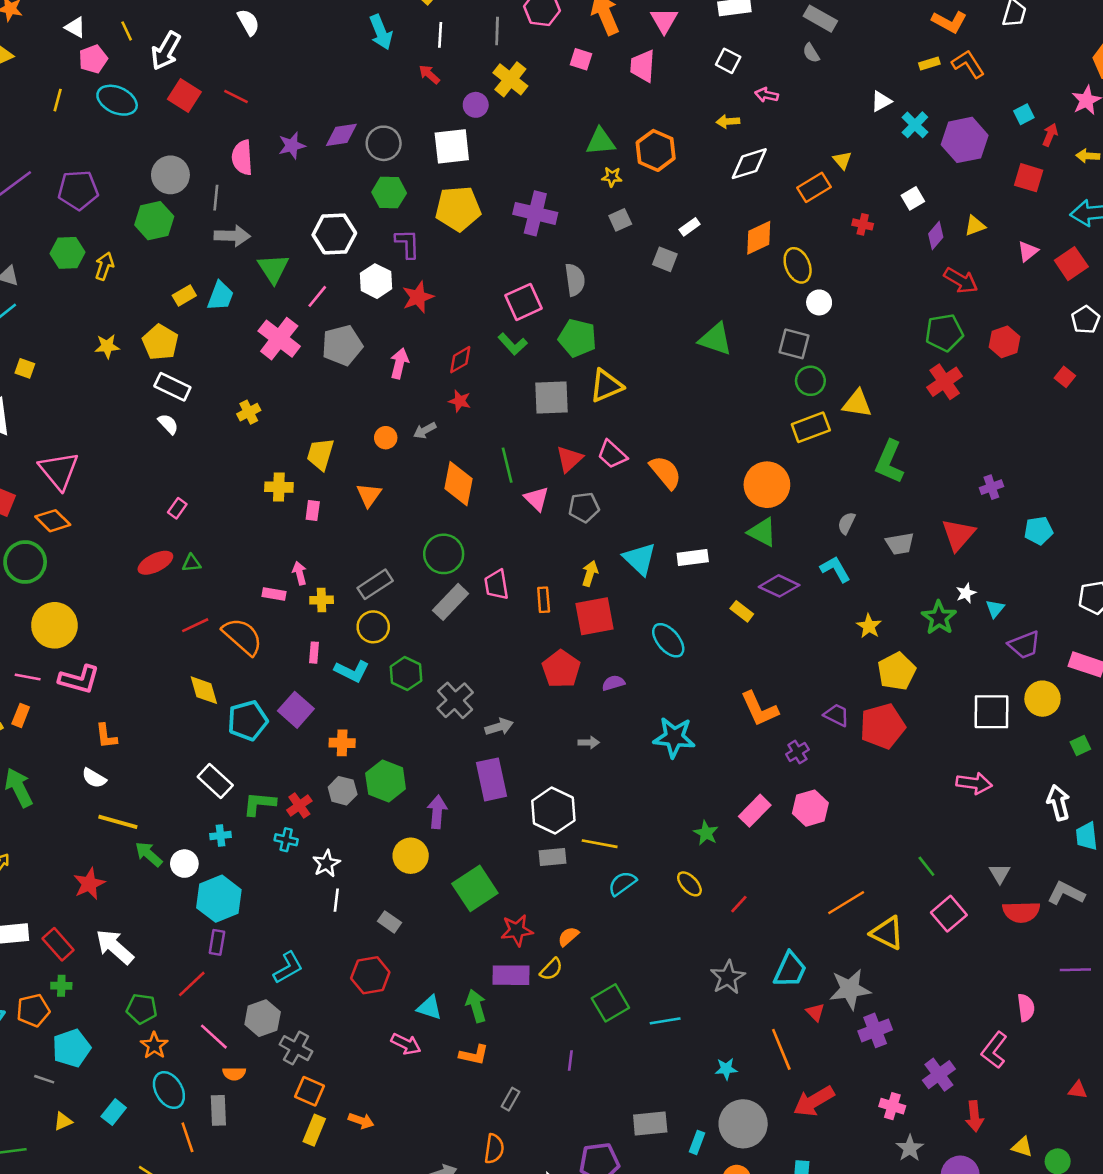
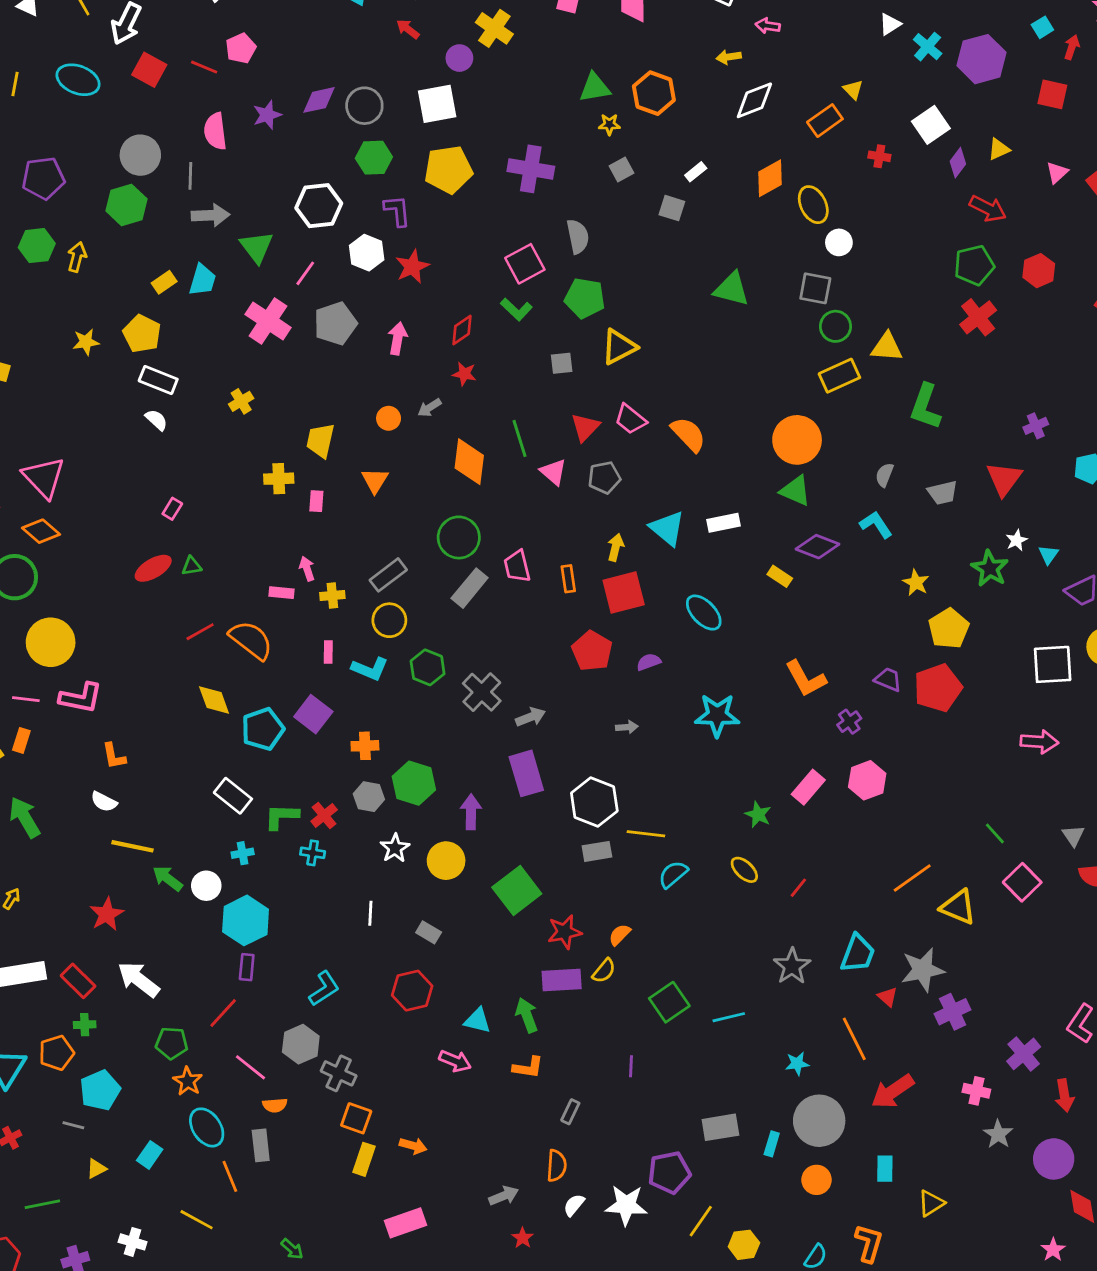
pink pentagon: (93, 59) -> (241, 48), moved
white square: (913, 198) -> (931, 125), size x1.5
gray square: (551, 397) -> (562, 363), size x0.6
white star: (326, 864) -> (395, 848), moved

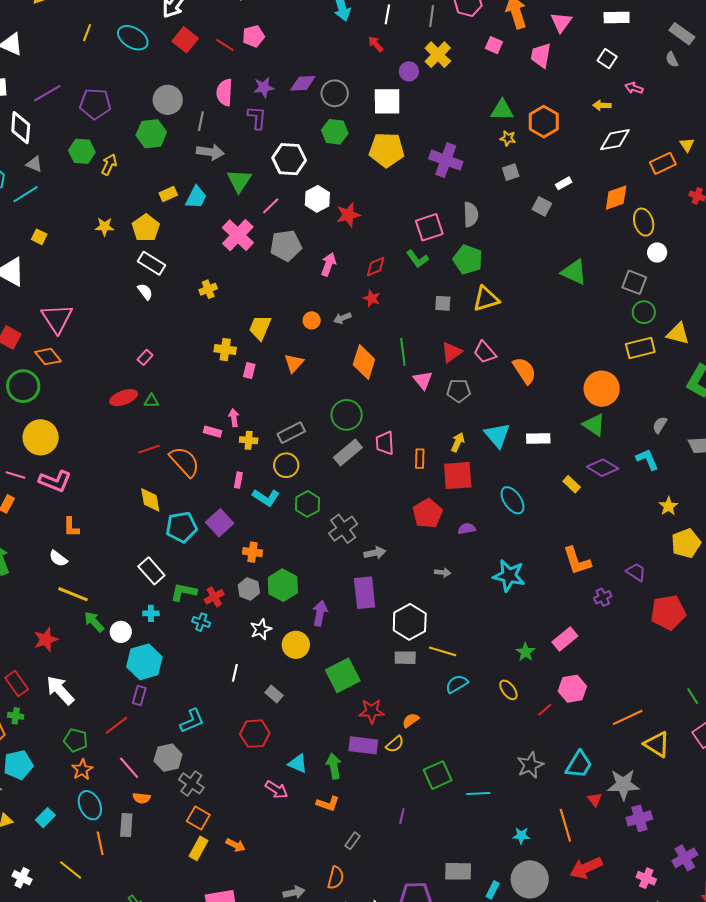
purple L-shape: (397, 211) -> (257, 118), moved
red pentagon: (938, 688) -> (668, 612), moved
pink hexagon: (867, 780) -> (572, 689), moved

